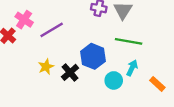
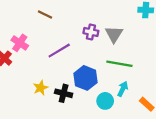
purple line: (52, 30) -> (59, 51), moved
black cross: (70, 72) -> (64, 93), turned -35

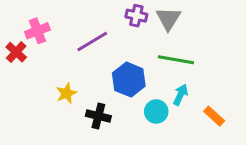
pink cross: (20, 43) -> (37, 31), turned 35
black cross: (64, 93) -> (98, 116), moved

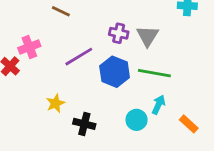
blue hexagon: (129, 80) -> (115, 72), moved

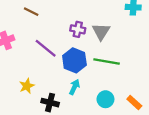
purple line: (79, 57) -> (46, 48), turned 70
cyan arrow: (158, 105) -> (74, 87), moved
cyan circle: (137, 120) -> (105, 99), moved

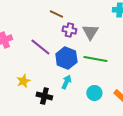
brown line: (31, 12) -> (56, 14), moved

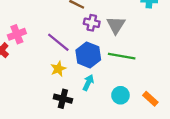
yellow star: (23, 81) -> (58, 69), moved

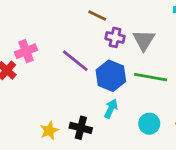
yellow star: (58, 69) -> (49, 131), moved

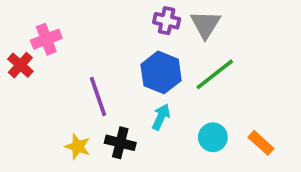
purple line: (75, 61) -> (98, 97), moved, turned 32
green line: (151, 77) -> (215, 74), turned -48
yellow star: (49, 131) -> (78, 147), turned -30

